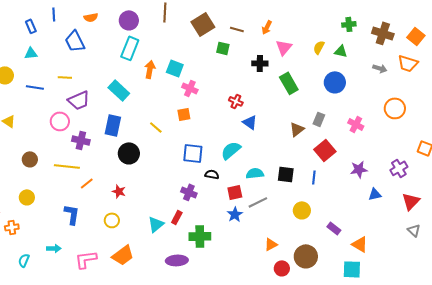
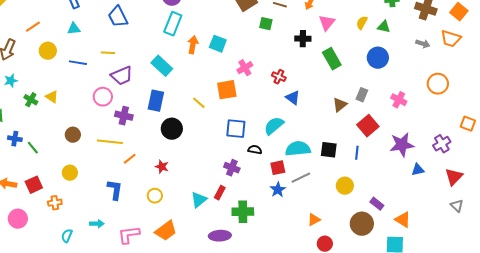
pink cross: (190, 88) -> (245, 68), moved, turned 35
orange square: (184, 114) -> (227, 90), size x1.5
purple star: (359, 169) -> (402, 145), size x1.4
cyan semicircle: (255, 173) -> (298, 149), size x1.4
brown circle: (306, 256) -> (362, 224), moved

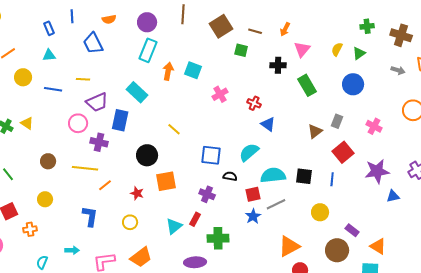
green triangle: (384, 27) -> (359, 53), turned -48
orange square: (227, 90) -> (166, 181), moved
blue rectangle: (156, 101) -> (120, 120), moved
orange triangle: (314, 220) -> (289, 246), size x1.6

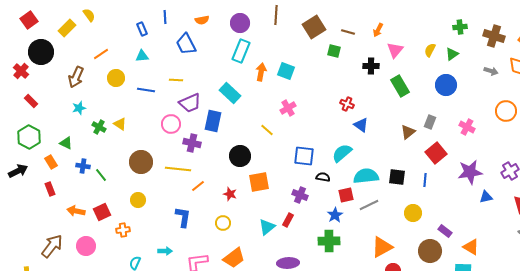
pink cross: (220, 94) -> (288, 108), moved
brown circle: (48, 161) -> (141, 162), size x1.5
blue star: (253, 216) -> (335, 215), moved
green cross: (218, 238) -> (329, 241), moved

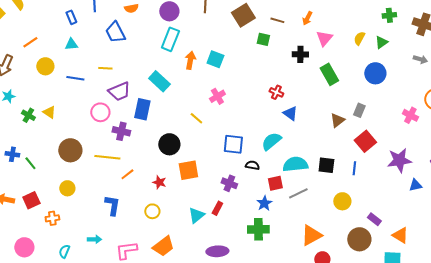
pink cross: (467, 127) -> (410, 115), moved
pink circle: (86, 246) -> (24, 247), moved

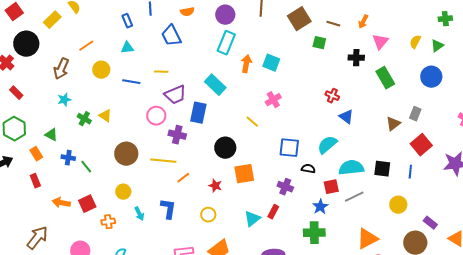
cyan arrow: (94, 239) -> (139, 214), moved, turned 64

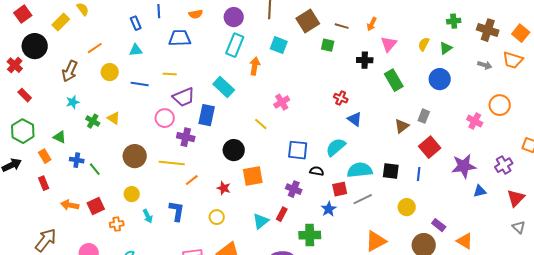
blue trapezoid: (171, 36) -> (180, 38), turned 115
cyan square: (271, 63) -> (279, 45), moved
green cross: (314, 233) -> (310, 235), moved

